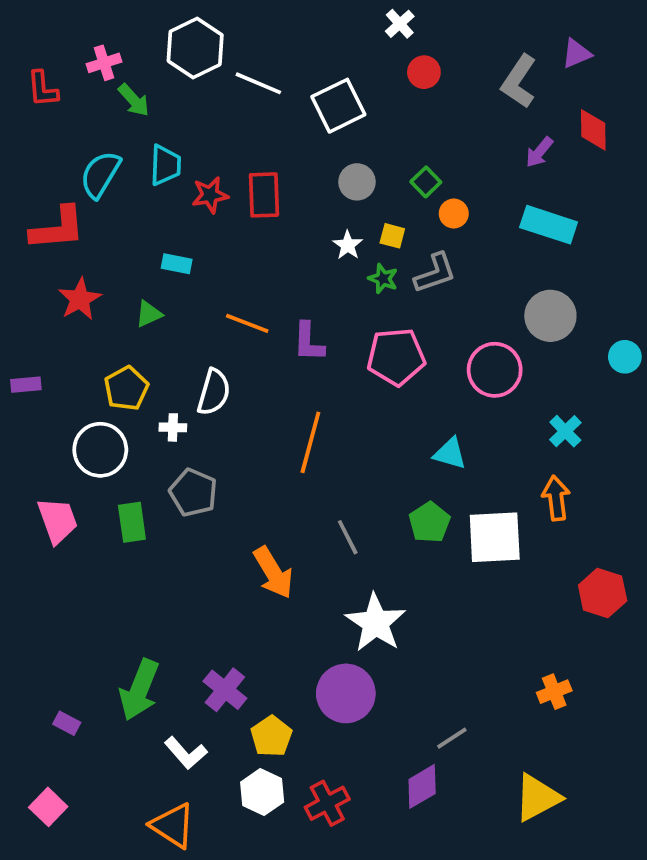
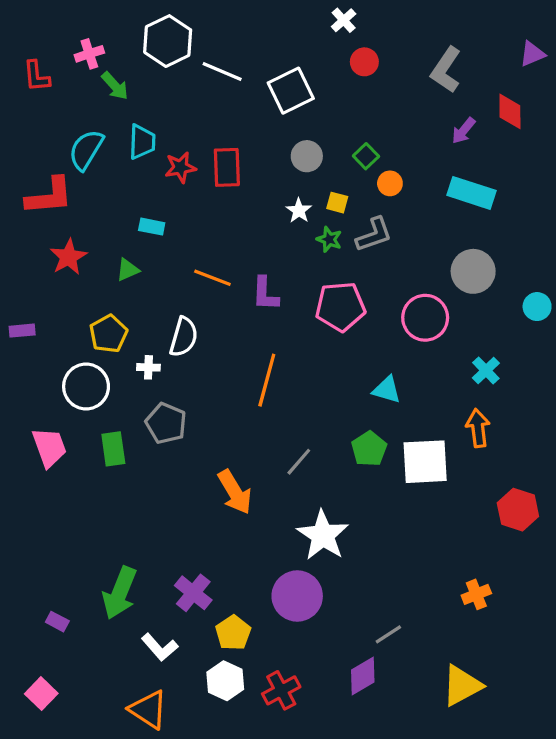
purple triangle: (576, 54) -> (532, 54), moved
gray line: (348, 537) -> (299, 462), turned 68

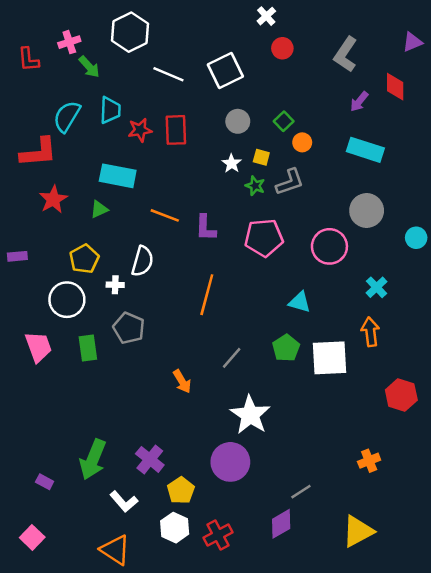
white line: (222, 71) -> (168, 74), moved
cyan rectangle: (152, 227) -> (118, 176), size x1.8
orange arrow: (235, 492) -> (182, 381), size x0.7

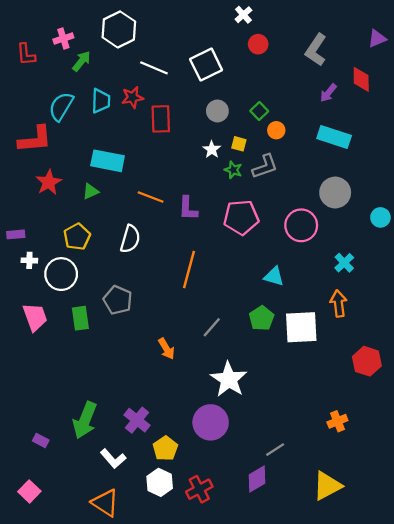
green arrow: (89, 67) -> (81, 61), turned -100
red star: (140, 130) -> (132, 97), moved
white cross: (115, 285) -> (29, 260), moved

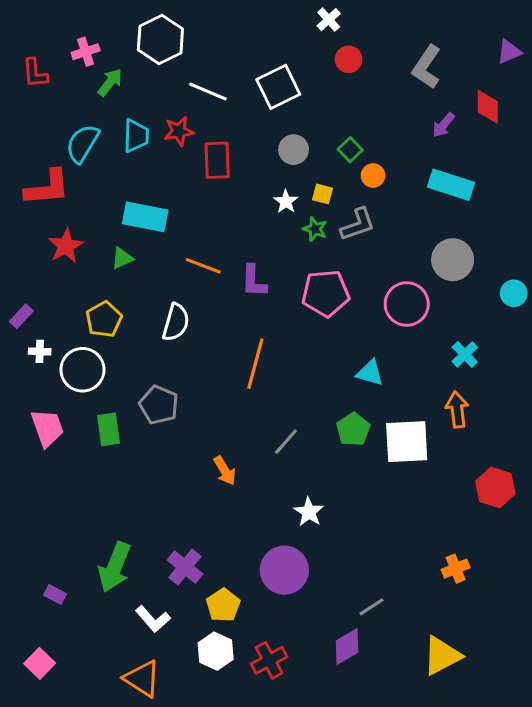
purple rectangle: (16, 234) -> (21, 316), turned -42
white star: (229, 379) -> (309, 512), size x0.6

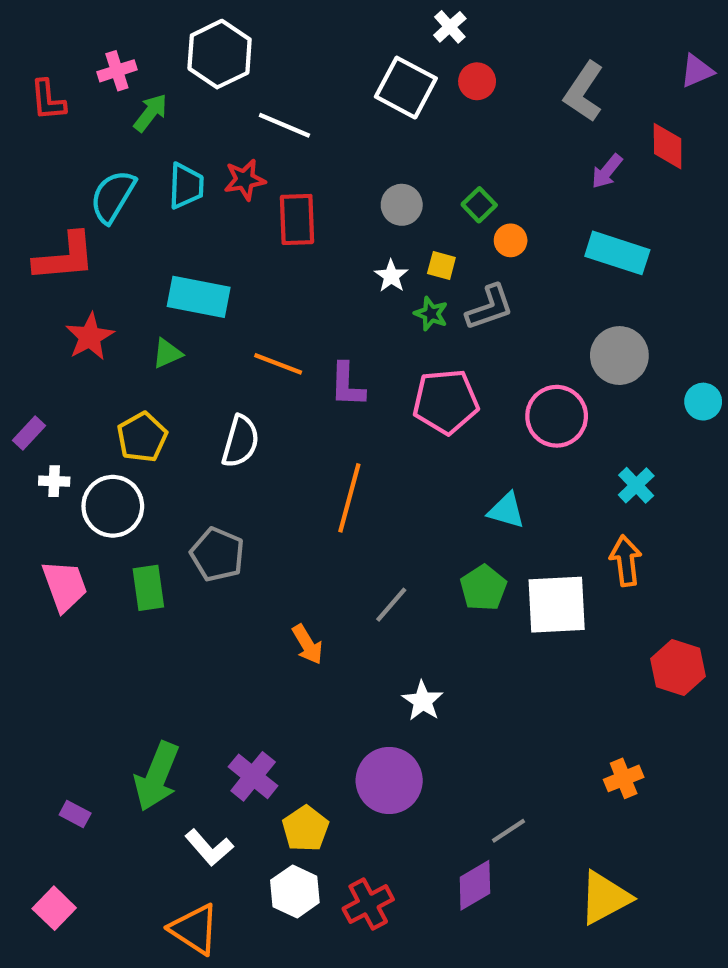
white square: (278, 87) -> (406, 88), moved, turned -36

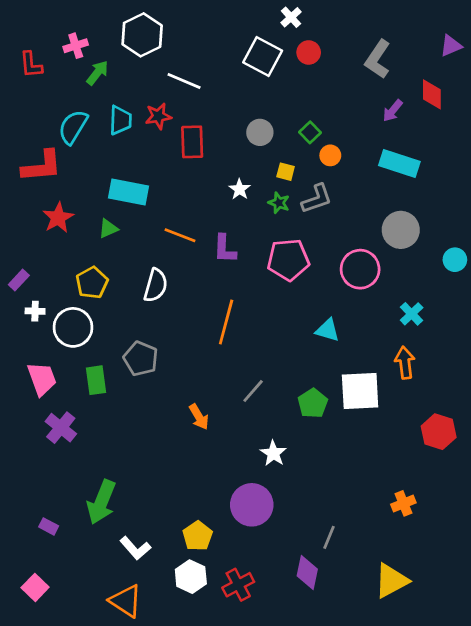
white star: (391, 276) -> (240, 189), moved
green pentagon: (483, 588) -> (313, 403), moved
purple cross: (253, 776) -> (61, 428), moved
gray line: (508, 831) -> (329, 537), turned -35
purple diamond: (475, 885) -> (307, 573), turned -48

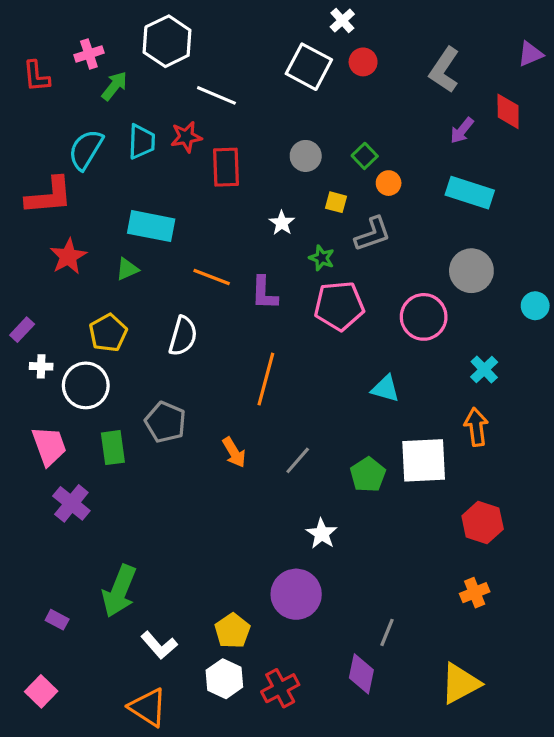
green star: (279, 203) -> (322, 258), moved
orange arrow: (199, 417) -> (234, 452), moved
red hexagon: (439, 432) -> (483, 522), moved

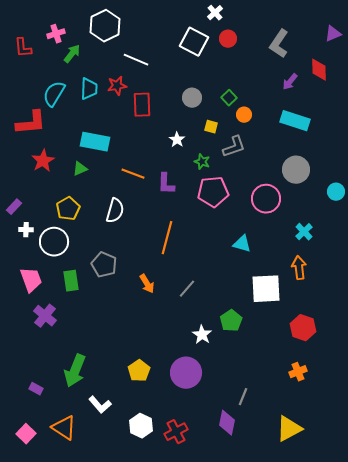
green pentagon: (368, 475) -> (231, 321), moved
yellow pentagon: (232, 631) -> (139, 371), moved
orange triangle: (148, 707) -> (64, 428), moved

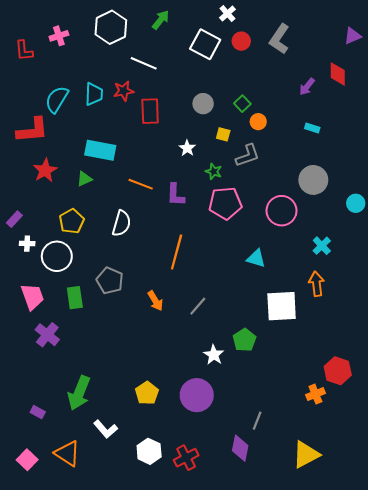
gray L-shape: (279, 44) -> (279, 39), moved
green arrow: (72, 54) -> (161, 20), moved
cyan rectangle: (295, 121) -> (312, 128), size x0.5
red hexagon: (303, 328) -> (338, 371), moved

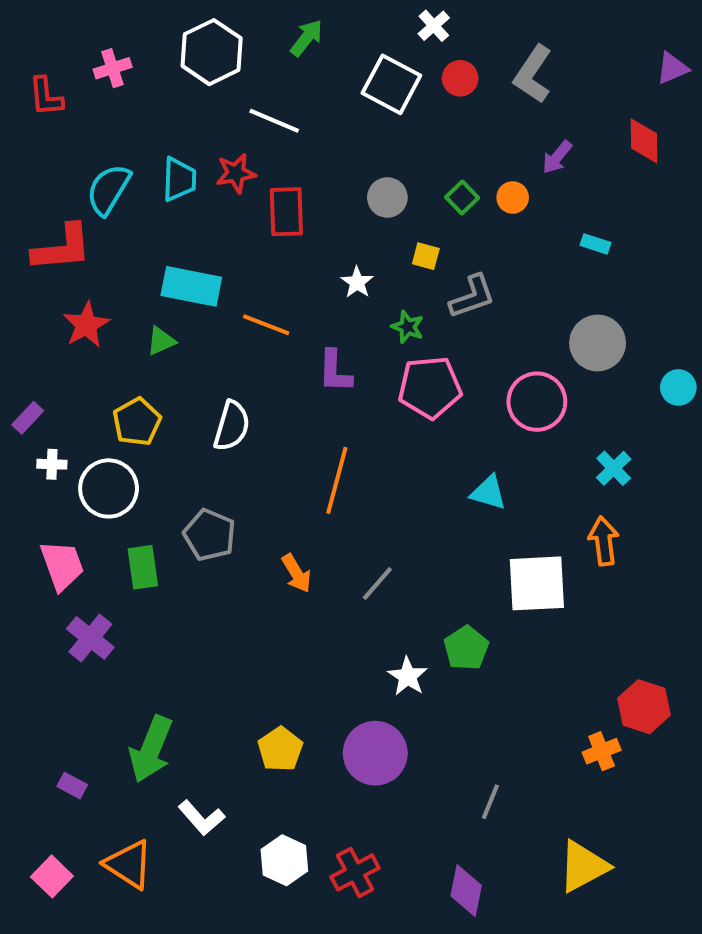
purple arrow: (307, 87) -> (557, 157), moved
orange circle: (258, 122) -> (513, 197), moved
orange line: (141, 184) -> (266, 325), moved
purple diamond: (240, 448) -> (466, 891), moved

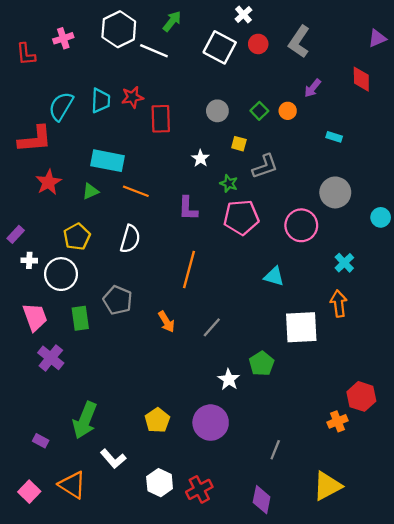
white line: (274, 121) -> (154, 51), moved
orange line: (266, 325) -> (136, 191), moved

